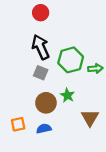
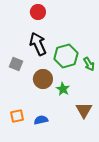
green arrow: (95, 68) -> (89, 64), turned 64
gray square: (41, 73) -> (16, 64), moved
brown circle: (46, 103) -> (43, 79), moved

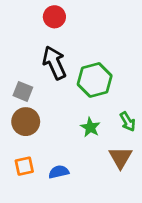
green arrow: (89, 64) -> (128, 122), moved
brown circle: (43, 79) -> (26, 122), moved

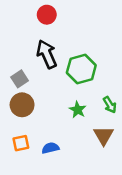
gray square: (23, 91) -> (20, 79), turned 35

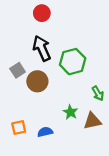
brown circle: (22, 105) -> (37, 81), moved
green star: (78, 110) -> (70, 112), moved
brown triangle: (104, 136) -> (92, 121), turned 48

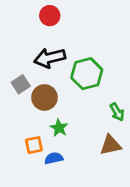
black arrow: (42, 48) -> (50, 58), turned -80
green star: (70, 112) -> (59, 128), moved
orange square: (19, 127) -> (34, 145), moved

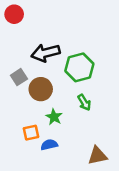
red circle: (50, 16) -> (14, 14), moved
green arrow: (117, 112) -> (84, 102), moved
brown triangle: (111, 145) -> (98, 156), moved

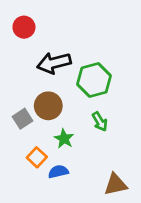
red circle: (14, 14) -> (24, 27), moved
gray square: (19, 77) -> (23, 119), moved
orange square: (31, 133) -> (37, 157), turned -35

